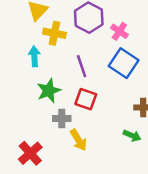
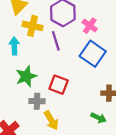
purple line: (82, 66) -> (56, 41), moved

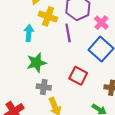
red square: (59, 85) -> (78, 76), moved

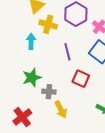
purple line: (68, 33) -> (67, 52), moved
green star: (36, 63) -> (32, 78), moved

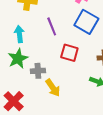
cyan arrow: (31, 41) -> (19, 34), moved

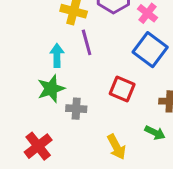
purple line: (52, 26) -> (87, 42), moved
yellow arrow: (53, 88) -> (117, 147), moved

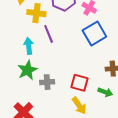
blue square: (150, 50) -> (94, 34), turned 30
red square: (122, 89) -> (79, 83), moved

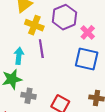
blue square: (94, 34) -> (87, 59), turned 30

